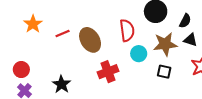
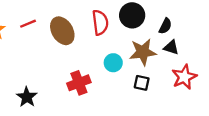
red semicircle: (127, 30) -> (100, 22), moved
red line: (63, 34) -> (28, 24), moved
brown ellipse: (90, 40) -> (62, 31), moved

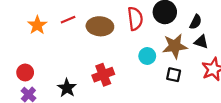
brown ellipse: (62, 31) -> (100, 26), turned -55
red cross: (79, 83) -> (103, 75), moved

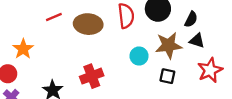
orange star: (37, 25) -> (23, 49), moved

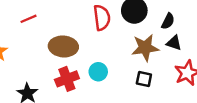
brown ellipse: (88, 24) -> (63, 46), moved
cyan circle: (139, 56) -> (98, 72), moved

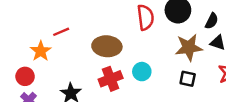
red line: (28, 19) -> (61, 32), moved

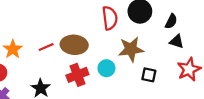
red line: (61, 32) -> (46, 47), moved
brown star: (189, 47) -> (131, 49), moved

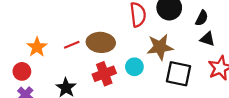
black square: (149, 75) -> (179, 74), size x1.6

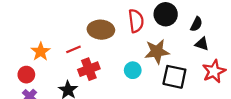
brown ellipse: (101, 42) -> (101, 30), moved
red cross: (104, 74) -> (89, 69), moved

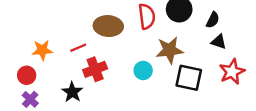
orange star: (41, 52) -> (42, 50), turned 30

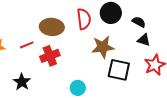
black semicircle: (213, 20) -> (139, 22), turned -88
red cross: (95, 69) -> (50, 56), moved
cyan circle: (143, 70) -> (78, 88), moved

